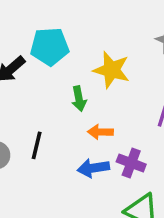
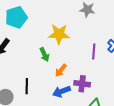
cyan pentagon: (50, 47) -> (16, 17), moved
orange arrow: (100, 132) -> (61, 70), turned -40

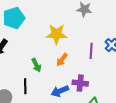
green arrow: (44, 54) -> (36, 65), moved
orange arrow: (61, 70) -> (62, 60), moved

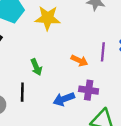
yellow star: (56, 34) -> (48, 18), moved
orange arrow: (62, 60) -> (79, 61), moved, turned -104

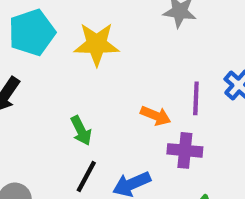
purple cross: (89, 90) -> (185, 150), moved
black line: (22, 92) -> (86, 177), moved, turned 30

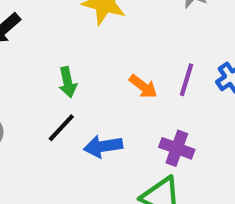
purple cross: (185, 150) -> (177, 148), moved

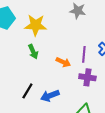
green arrow: (68, 82) -> (33, 52), moved
purple cross: (177, 148) -> (87, 77), moved

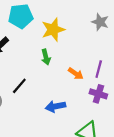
yellow star: (36, 25) -> (53, 30), turned -30
black line: (27, 91) -> (19, 86), moved

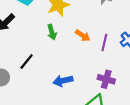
orange arrow: (76, 74) -> (83, 35), moved
purple cross: (98, 94) -> (106, 79), moved

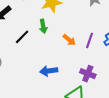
orange arrow: (83, 35) -> (69, 40), moved
black line: (27, 61) -> (22, 37), moved

